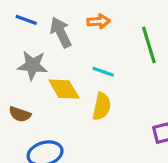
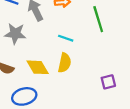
yellow diamond: (64, 89) -> (38, 67), moved

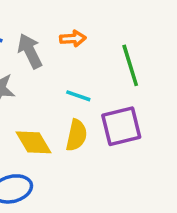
purple square: (108, 82) -> (121, 126), moved, size x1.6

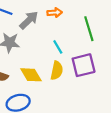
gray arrow: (30, 51) -> (29, 20), turned 72
cyan line: (78, 96) -> (58, 47), turned 40

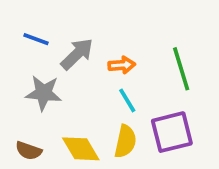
orange arrow: (55, 13) -> (122, 65), moved

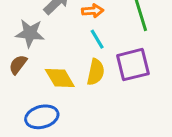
brown semicircle: (29, 151) -> (18, 65), moved, turned 108

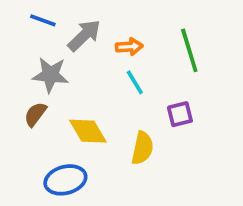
purple square: (133, 65) -> (180, 114), size x0.6
yellow semicircle: (96, 72) -> (142, 148), moved

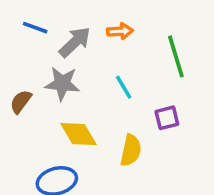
orange arrow: (129, 47) -> (120, 31), moved
gray star: (50, 75) -> (62, 84), moved
brown semicircle: (35, 114) -> (21, 102), moved

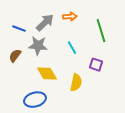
blue line: (35, 28) -> (19, 29), moved
purple square: (167, 118) -> (96, 65), turned 32

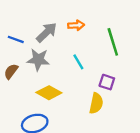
yellow diamond: (47, 74) -> (49, 93), turned -30
yellow semicircle: (76, 83) -> (96, 103), moved

